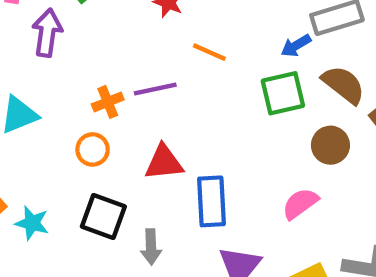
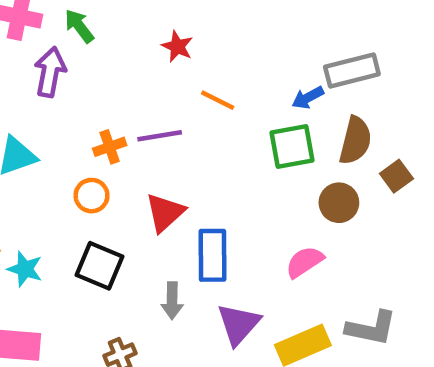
brown semicircle: (343, 85) -> (355, 140), turned 63
red triangle: (164, 162) -> (165, 213), turned -39
gray arrow: (151, 247) -> (172, 301), moved

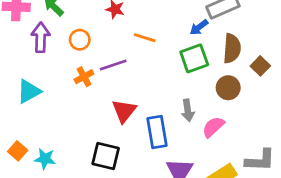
orange circle: (91, 196) -> (80, 40), moved
black square: (99, 266) -> (106, 156), moved
gray arrow: (172, 301) -> (188, 110), moved

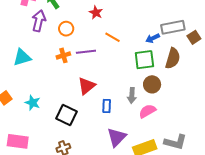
brown square: (260, 66) -> (194, 37), moved
brown circle: (228, 88) -> (152, 84), moved
blue rectangle: (157, 132) -> (107, 106), size x0.6
cyan star: (45, 159) -> (33, 103), moved

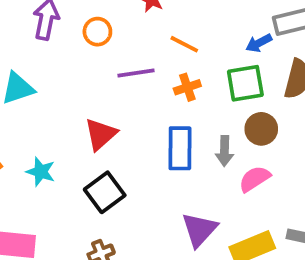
orange cross: (63, 55) -> (187, 87), moved
red triangle: (87, 86) -> (101, 134), moved
blue rectangle: (107, 106) -> (180, 148), moved, size x1.6
black square: (67, 115) -> (105, 192), turned 30

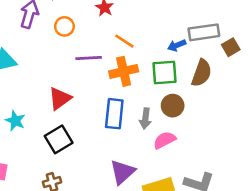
orange cross: (187, 87) -> (124, 71), size x1.5

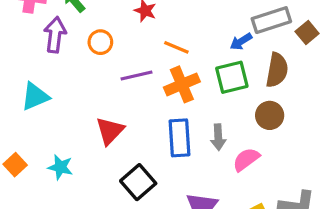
brown circle: (173, 106) -> (270, 115), moved
black square: (59, 139) -> (138, 182), moved

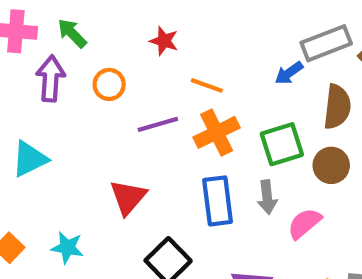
green square: (232, 77) -> (282, 144), moved

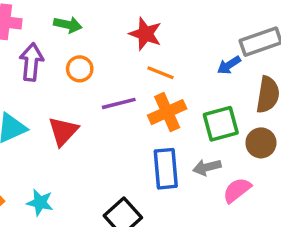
green arrow: (72, 33) -> (68, 25), moved, turned 144
red star: (164, 41) -> (145, 34), moved, size x1.4
red triangle: (128, 197) -> (63, 131), moved
gray arrow: (267, 197) -> (207, 167), turned 80

